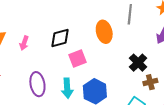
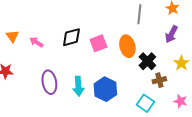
orange ellipse: (104, 32) -> (127, 46), moved
pink arrow: (24, 43) -> (36, 42), turned 104
pink square: (77, 58) -> (98, 43), moved

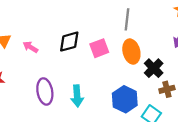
gray line: (139, 14) -> (127, 19), moved
blue hexagon: (105, 89) -> (125, 99), moved

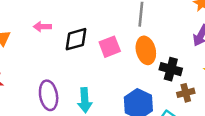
pink arrow: (30, 47) -> (42, 27), moved, turned -32
black cross: (154, 68) -> (171, 69), turned -30

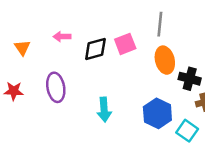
pink square: (110, 47) -> (125, 44), moved
purple ellipse: (49, 95) -> (56, 87), moved

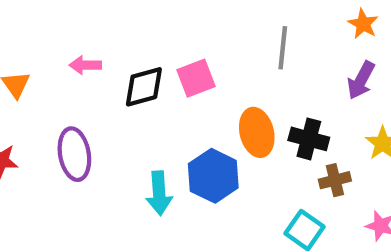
gray line: (160, 24) -> (283, 48), moved
orange ellipse: (165, 60) -> (257, 132), moved
blue hexagon: (157, 113) -> (213, 176), moved

